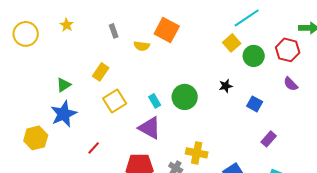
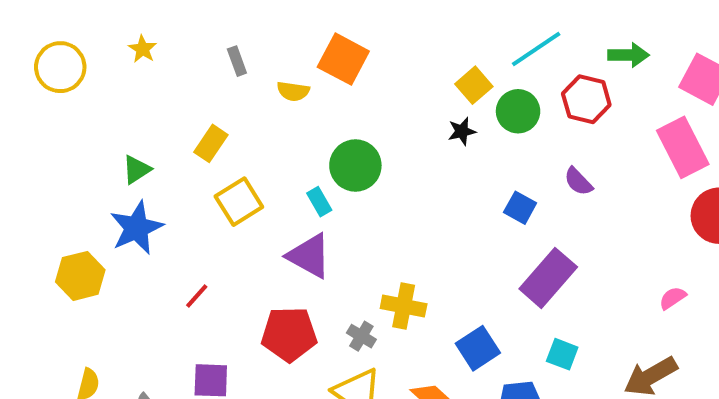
cyan line: (247, 18) -> (536, 49), moved
purple semicircle: (291, 84) -> (578, 182), moved
black star: (226, 86) -> (462, 131), moved
green circle: (185, 97) -> (355, 165), moved
purple rectangle: (269, 139) -> (548, 278), size x1.8

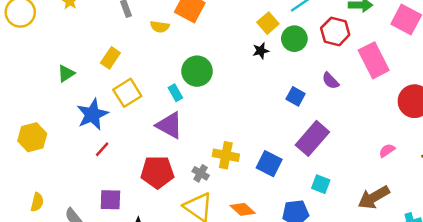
pink rectangle: (683, 147) -> (374, 60), moved
blue star: (137, 228) -> (92, 114), moved
blue square: (478, 348) -> (269, 164), moved, turned -30

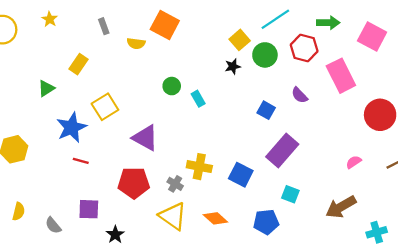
yellow rectangle: (110, 58) -> (78, 64), moved
green circle: (197, 71) -> (172, 86), size x0.6
cyan rectangle: (175, 93) -> (198, 99), moved
red line: (102, 149) -> (81, 161), turned 63

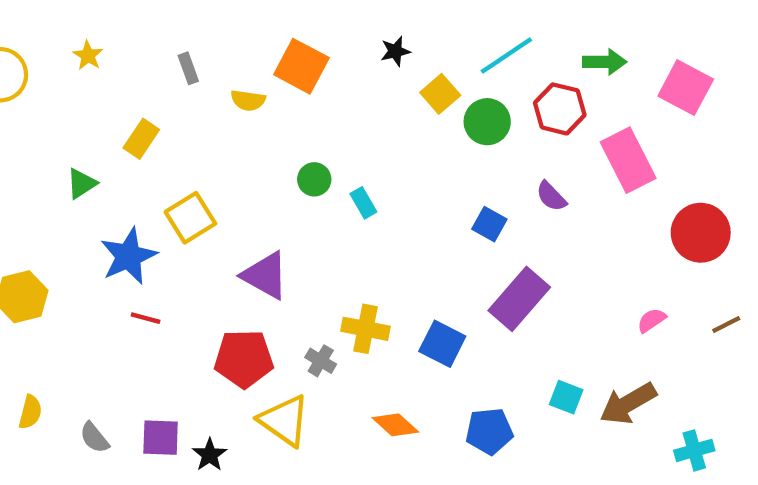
black star: (233, 66) -> (395, 51), moved
cyan square: (290, 194) -> (566, 397), moved
purple square: (89, 209) -> (161, 438), moved
yellow triangle: (173, 216) -> (284, 421), moved

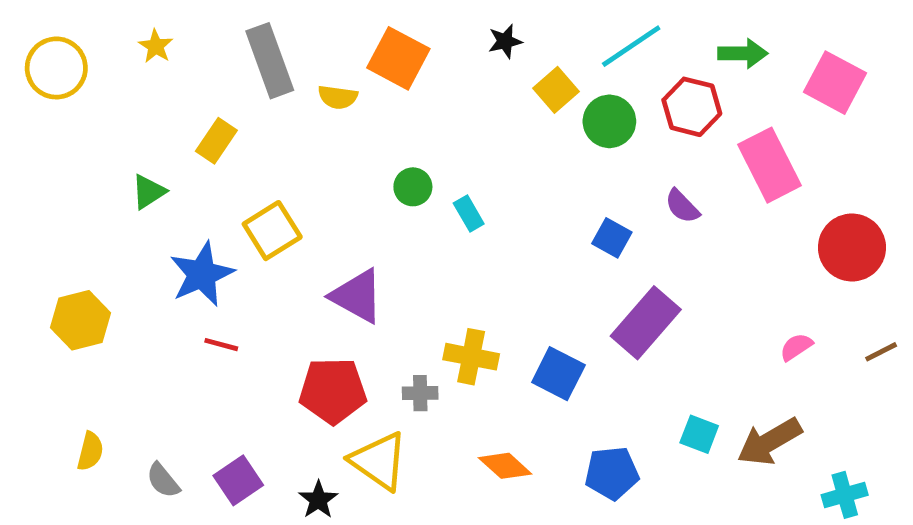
gray rectangle: (188, 68) -> (270, 61), size x2.0
gray cross: (321, 361) -> (420, 393), turned -32
purple square: (161, 438) -> (238, 480), turned -36
black star: (210, 455) -> (318, 500), moved

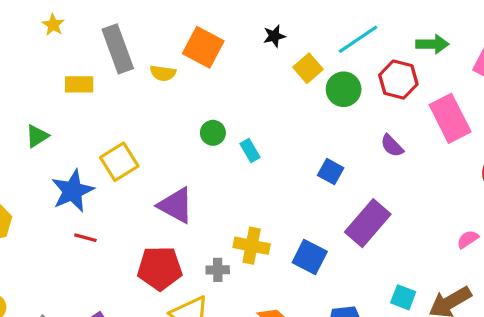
yellow star: (156, 46) -> (53, 25), moved
yellow rectangle: (216, 141) -> (79, 84), moved, turned 56
blue square: (612, 238) -> (331, 172), moved

